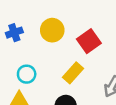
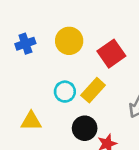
cyan circle: (27, 74) -> (65, 92), moved

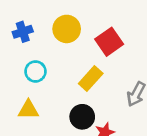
cyan circle: (65, 92) -> (35, 71), moved

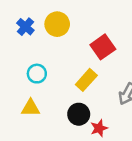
yellow circle: (67, 29) -> (57, 24), moved
blue cross: (23, 32) -> (25, 27), moved, turned -30

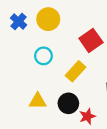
cyan circle: (37, 74) -> (43, 56), moved
yellow triangle: (31, 108) -> (38, 101), moved

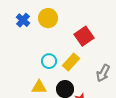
cyan circle: (43, 56) -> (49, 61), moved

